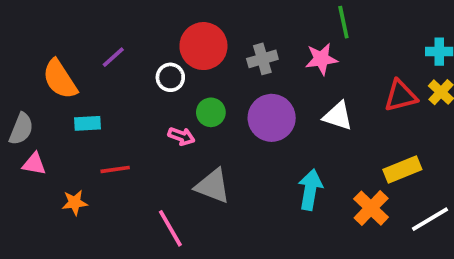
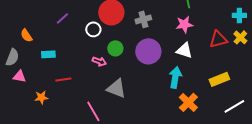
pink star: (321, 59) -> (184, 24), moved
orange semicircle: (60, 79) -> (26, 35), moved, size x0.6
cyan arrow: (310, 190) -> (175, 77), moved
orange cross: (371, 208) -> (188, 102), moved

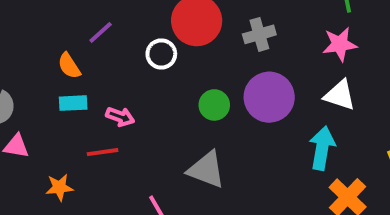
orange semicircle: (26, 35) -> (69, 66), moved
green circle: (115, 48) -> (214, 105), moved
pink arrow: (99, 61) -> (120, 117), moved

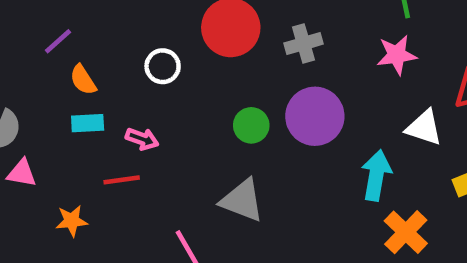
purple line: (101, 32) -> (58, 41), moved
white circle: (161, 54) -> (163, 66), moved
white triangle: (340, 95) -> (424, 128), moved

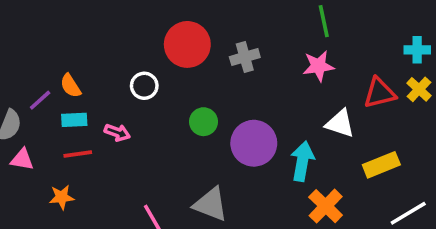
purple line: (58, 41) -> (40, 100), moved
white circle: (163, 66) -> (144, 86), moved
purple circle: (315, 116) -> (254, 143), moved
red line: (122, 180) -> (78, 154), moved
gray triangle: (242, 200) -> (211, 204), moved

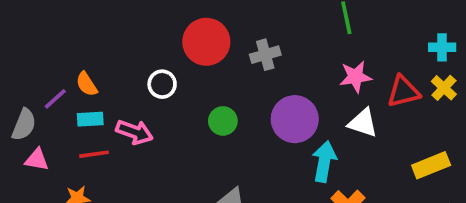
pink star: (318, 66) -> (356, 77), moved
pink arrow: (117, 132) -> (134, 132), size x1.4
purple circle: (254, 143) -> (295, 119), moved
yellow rectangle: (381, 165) -> (431, 165), moved

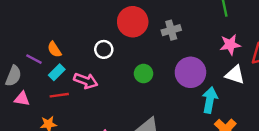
purple line: (55, 99) -> (34, 59), turned 70
cyan rectangle: (90, 119) -> (57, 72), turned -42

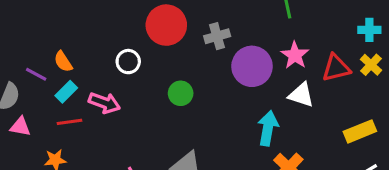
pink star: (230, 45) -> (295, 55), turned -30
purple circle: (190, 72) -> (252, 66), moved

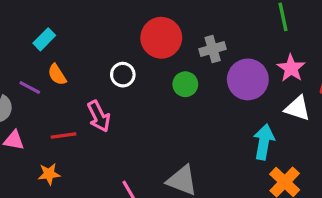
cyan rectangle: (66, 92) -> (44, 39), moved
green circle: (181, 93) -> (185, 84), moved
pink arrow: (104, 103) -> (99, 116), turned 44

